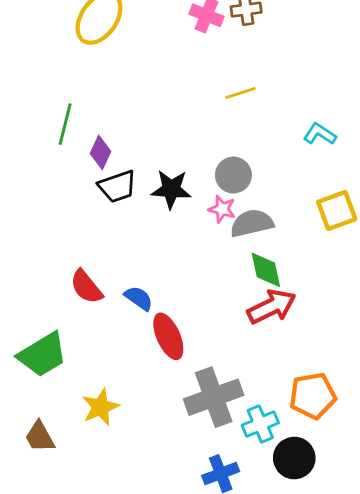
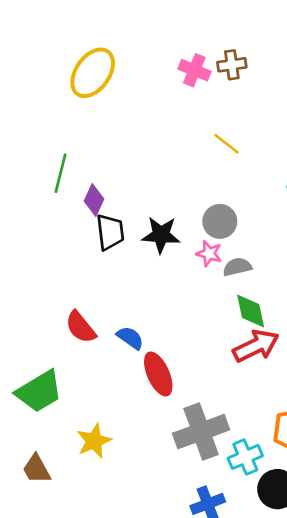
yellow line: (240, 93) -> (227, 144), turned 56
black trapezoid: (117, 186) -> (110, 232), turned -78
gray semicircle: (252, 223) -> (237, 267), size x0.7

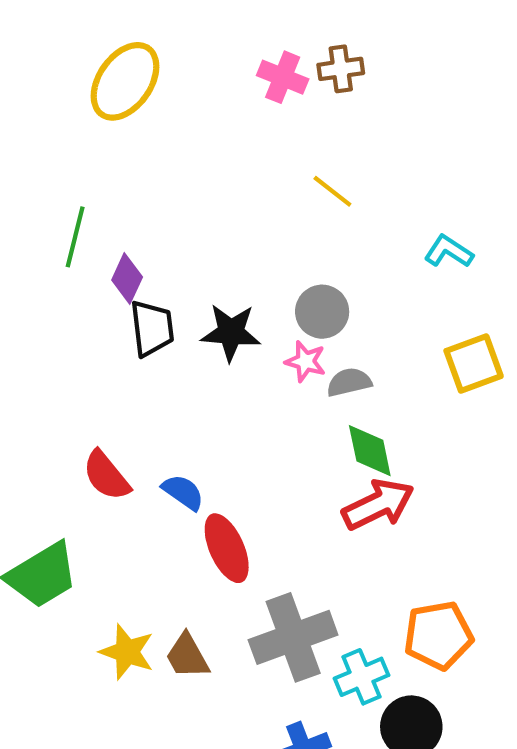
yellow star: (94, 441) -> (127, 652), turned -30
brown trapezoid: (36, 469) -> (187, 656), moved

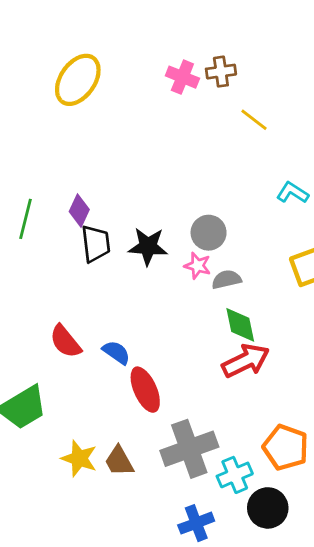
yellow line: (332, 191) -> (254, 120), moved
green line: (75, 237) -> (25, 219), moved
orange pentagon: (438, 635) -> (286, 447), turned 30

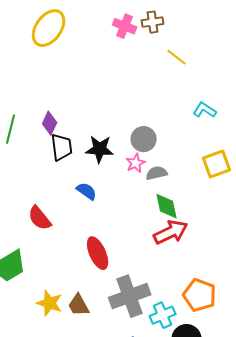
pink star: (198, 266) -> (136, 163), turned 30
blue semicircle: (116, 352) -> (87, 191), moved

